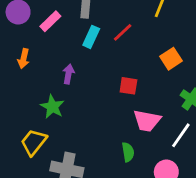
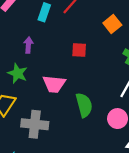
pink trapezoid: (147, 121) -> (54, 84), moved
green semicircle: (128, 152) -> (84, 105), size x1.5

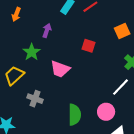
green semicircle: (84, 105) -> (75, 115), moved
gray cross: (35, 124) -> (35, 99), size x0.7

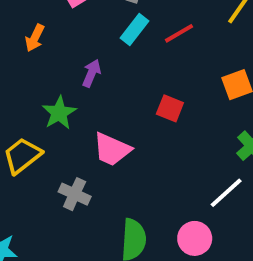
gray cross: (35, 99) -> (75, 194), moved

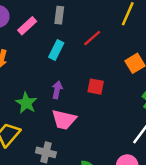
cyan rectangle: (134, 30) -> (56, 50), moved
purple arrow: (92, 73) -> (57, 90), moved

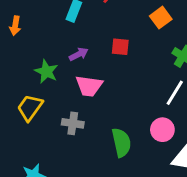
purple arrow: (57, 90) -> (79, 54), turned 56

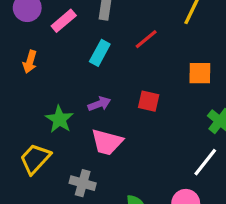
orange square: (161, 18) -> (200, 73), turned 30

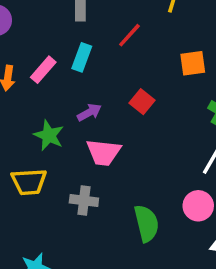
pink rectangle: (64, 21) -> (43, 70), moved
red square: (149, 101) -> (142, 102), turned 35
yellow trapezoid: (35, 159) -> (29, 182), turned -128

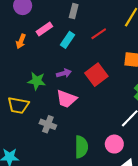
pink rectangle: (43, 70) -> (44, 29), moved
red square: (142, 102) -> (96, 75), size x1.5
green star: (49, 135) -> (37, 81), turned -30

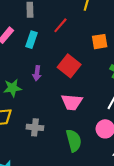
purple arrow: (64, 73) -> (37, 73), turned 128
pink trapezoid: (66, 99) -> (72, 102), moved

